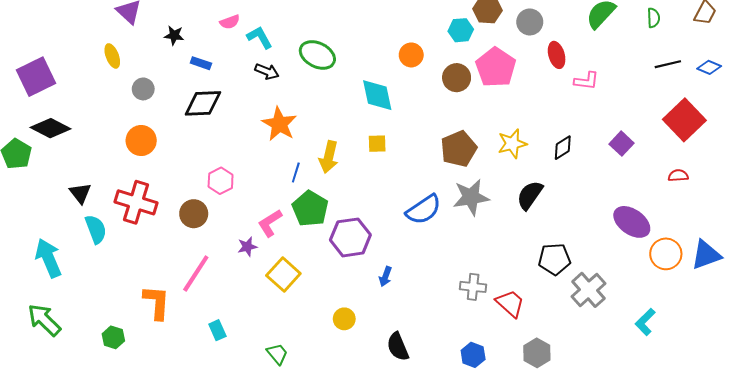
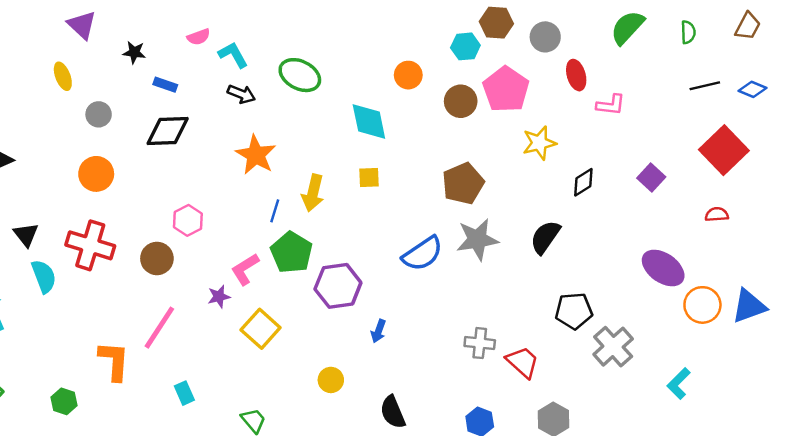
yellow star: (512, 144) -> (539, 143), moved

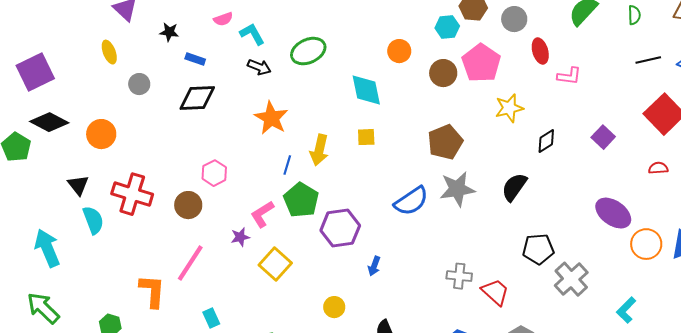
green ellipse: (300, 75) -> (308, 51), turned -52
orange circle: (96, 174) -> (101, 134), moved

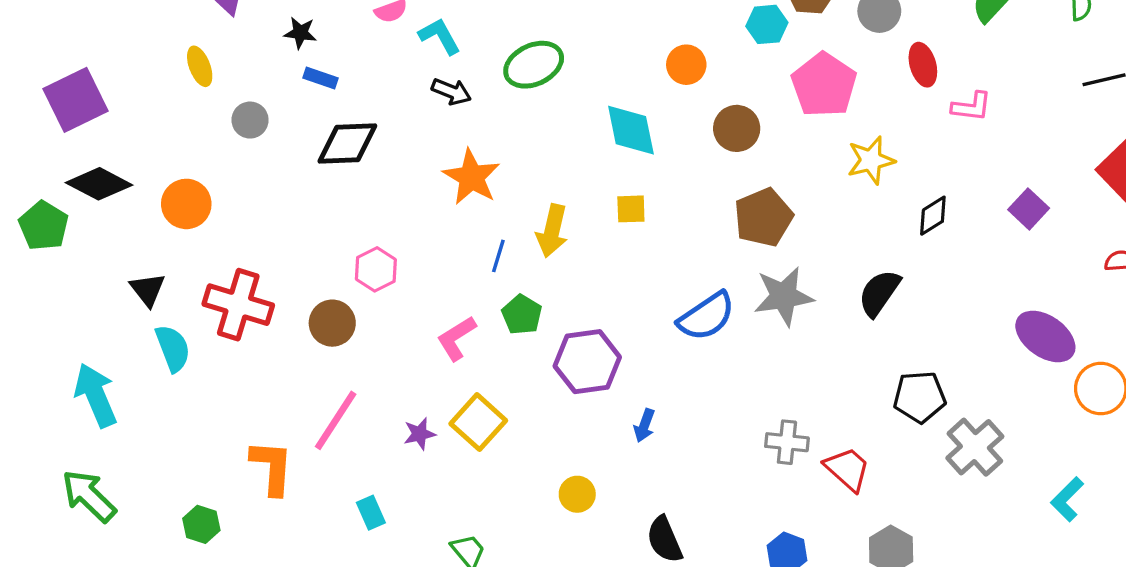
blue rectangle: (195, 59) -> (320, 78), moved
brown circle: (443, 73) -> (737, 128), moved
green pentagon: (301, 200) -> (522, 315), size x0.7
purple star: (240, 237) -> (419, 434), moved

